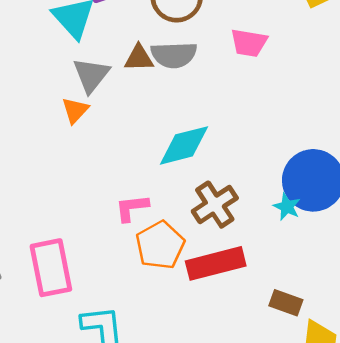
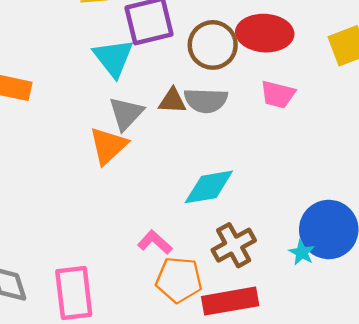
orange triangle: (75, 110) -> (108, 146), size x1.5
pink L-shape: (132, 208) -> (155, 242), turned 44
orange pentagon: (160, 245) -> (179, 280), turned 30

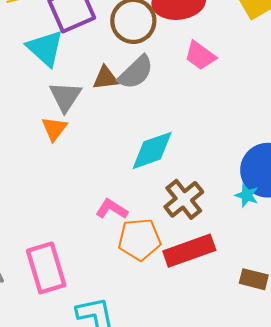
pink trapezoid: (278, 94) -> (200, 56), turned 32
gray semicircle: (206, 100) -> (136, 72), turned -36
orange triangle: (108, 146) -> (54, 129), size x0.7

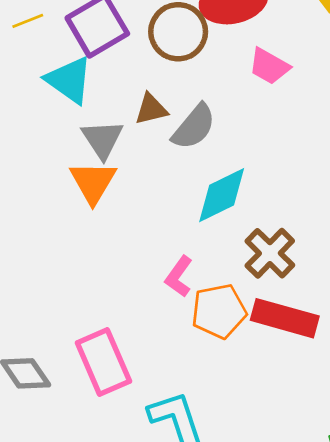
gray semicircle: (136, 72) -> (194, 127), moved
orange triangle: (54, 129) -> (93, 182), size x1.4
pink L-shape: (112, 209) -> (179, 277), turned -80
red rectangle: (189, 251) -> (285, 318), turned 42

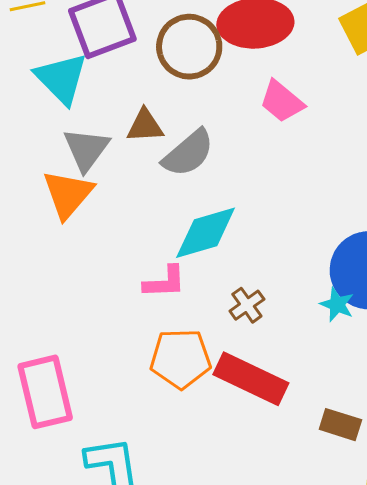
brown cross: (270, 253) -> (247, 305), size x0.6
pink L-shape: (179, 277) -> (165, 282), moved, turned -138

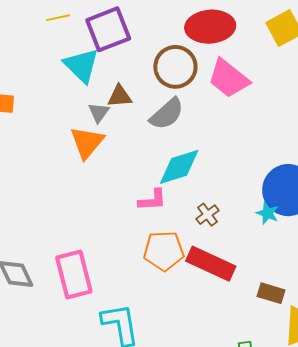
brown circle: (189, 47) -> (175, 67), moved
pink trapezoid: (282, 101) -> (229, 78), size x1.4
brown triangle: (145, 126) -> (120, 96), moved
gray triangle: (86, 149) -> (99, 112), size x0.7

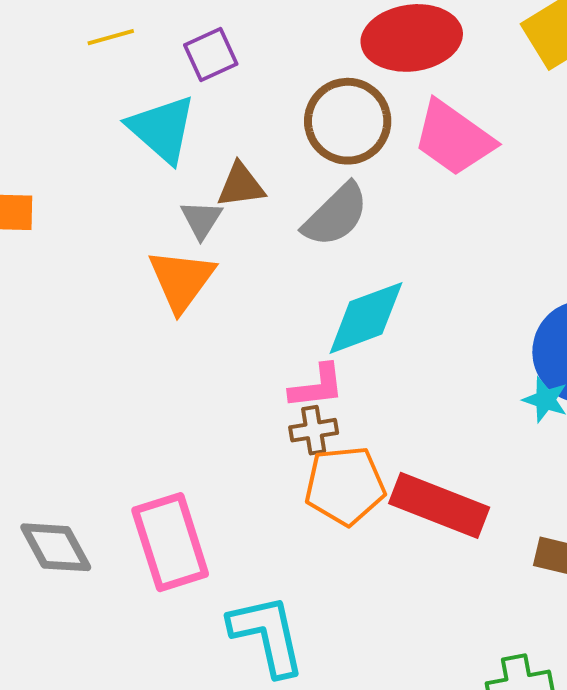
purple square: (108, 29) -> (211, 55), size x0.6
brown cross: (207, 215) -> (314, 430), moved, turned 30

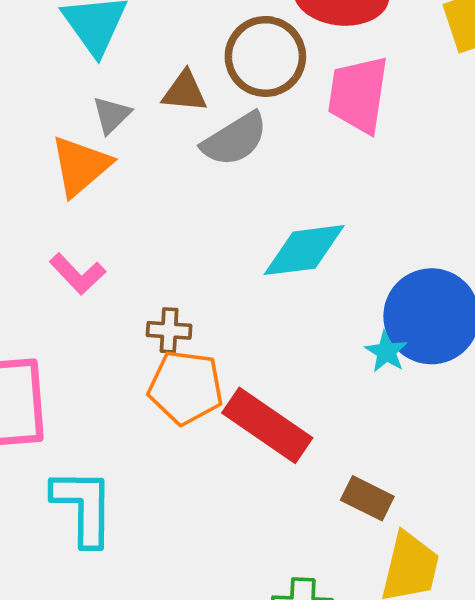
pink trapezoid: (454, 138) -> (358, 94), turned 50
brown triangle: (241, 185) -> (185, 92), moved
cyan diamond: (366, 318) -> (304, 250), moved
pink L-shape: (317, 386) -> (77, 274), moved, turned 40

